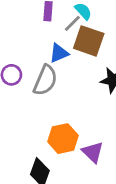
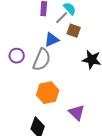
brown square: (89, 41) -> (74, 31), size x0.6
orange hexagon: (63, 139) -> (48, 93), moved

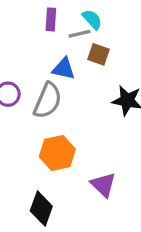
gray line: (62, 18) -> (79, 34), turned 32
blue triangle: (52, 40) -> (64, 69), turned 35

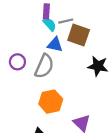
cyan semicircle: (92, 19) -> (50, 24), moved
brown square: (99, 54) -> (79, 35), size x1.5

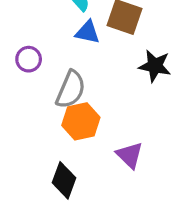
gray semicircle: (44, 66) -> (71, 89), moved

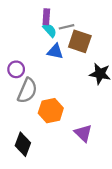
gray semicircle: (71, 89) -> (27, 91), moved
black diamond: (64, 180) -> (23, 144), moved

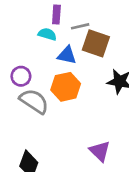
cyan semicircle: (50, 30) -> (47, 34), moved, turned -32
gray semicircle: (27, 91) -> (34, 101), turned -80
orange hexagon: (51, 111) -> (66, 87), moved

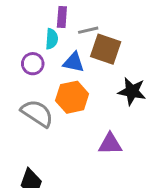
cyan semicircle: (47, 34) -> (52, 39), turned 78
purple circle: (21, 76) -> (33, 64), moved
purple triangle: (100, 151) -> (110, 144), moved, turned -45

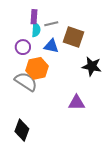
purple rectangle: (62, 17) -> (34, 17), moved
gray line: (88, 30) -> (51, 24), moved
orange hexagon: (72, 97) -> (37, 68), moved

